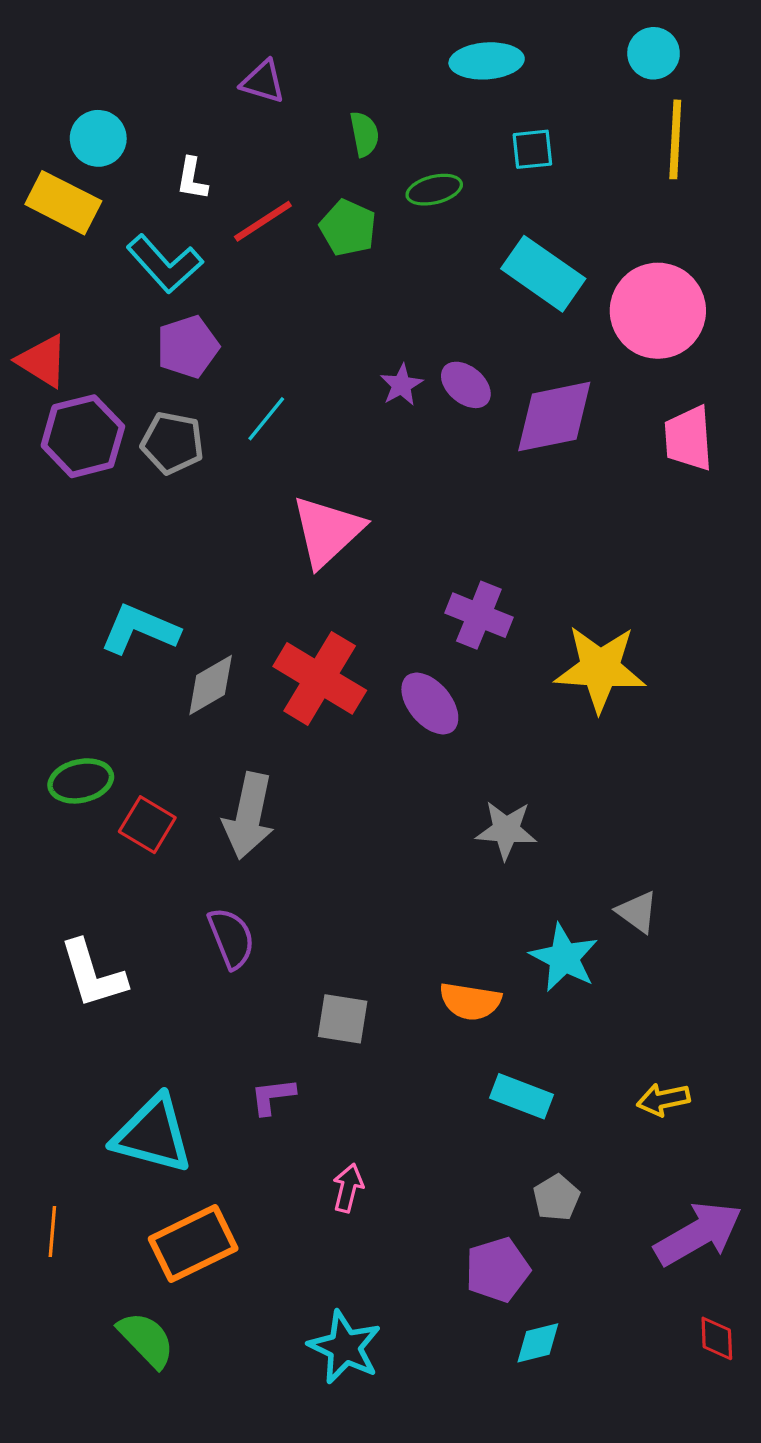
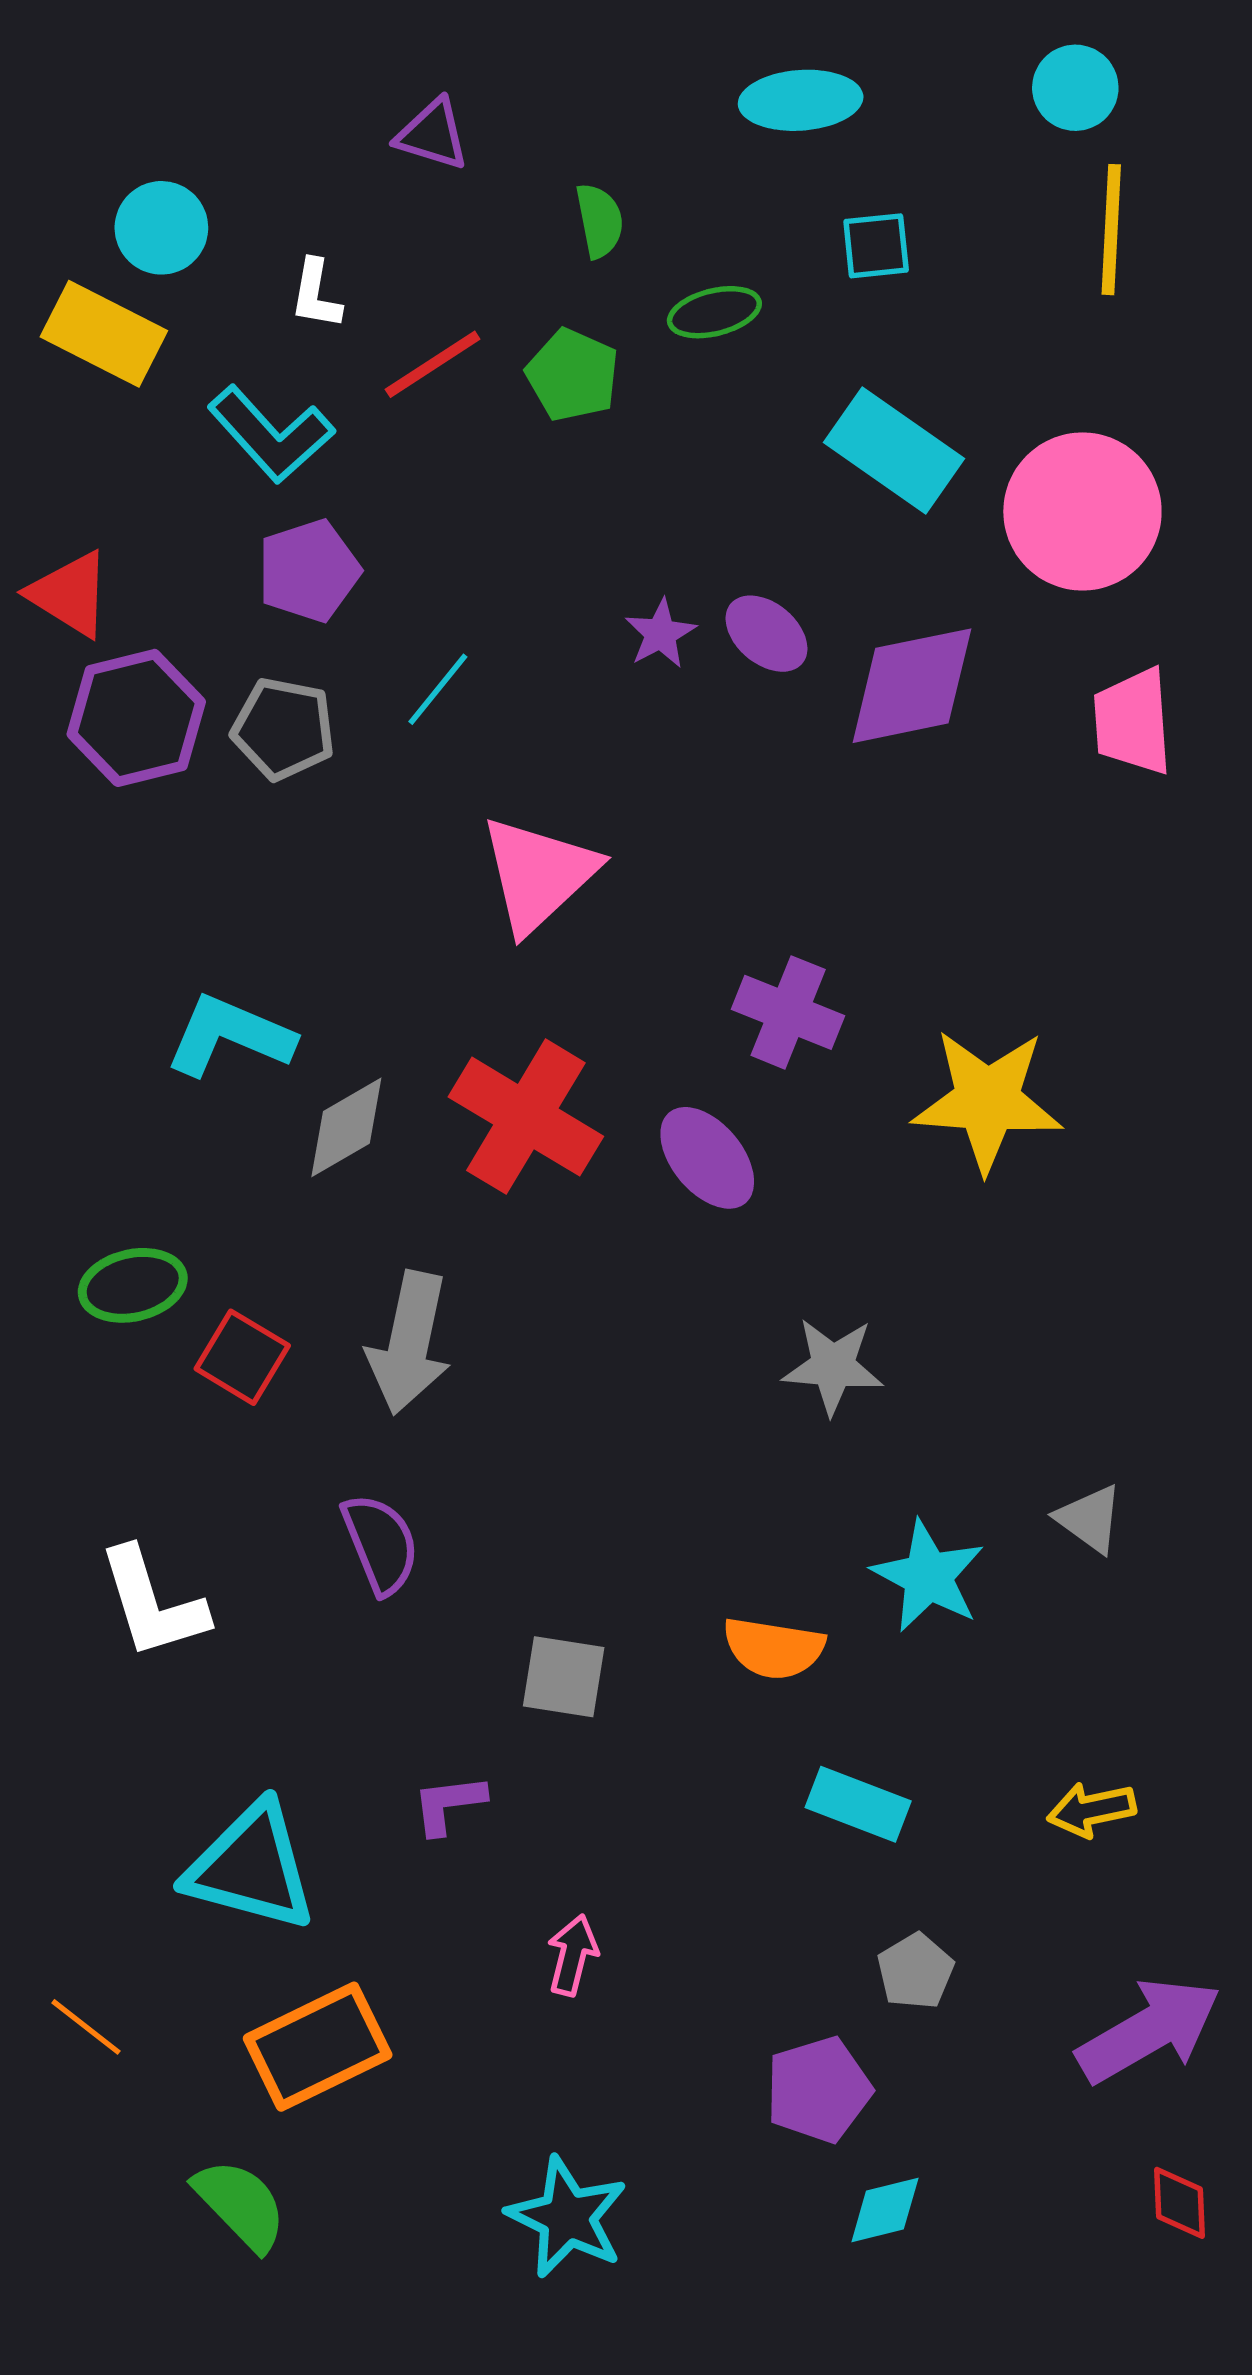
gray triangle: (637, 912) -> (1090, 1519), moved
orange line: (52, 1232) -> (86, 2027), turned -57

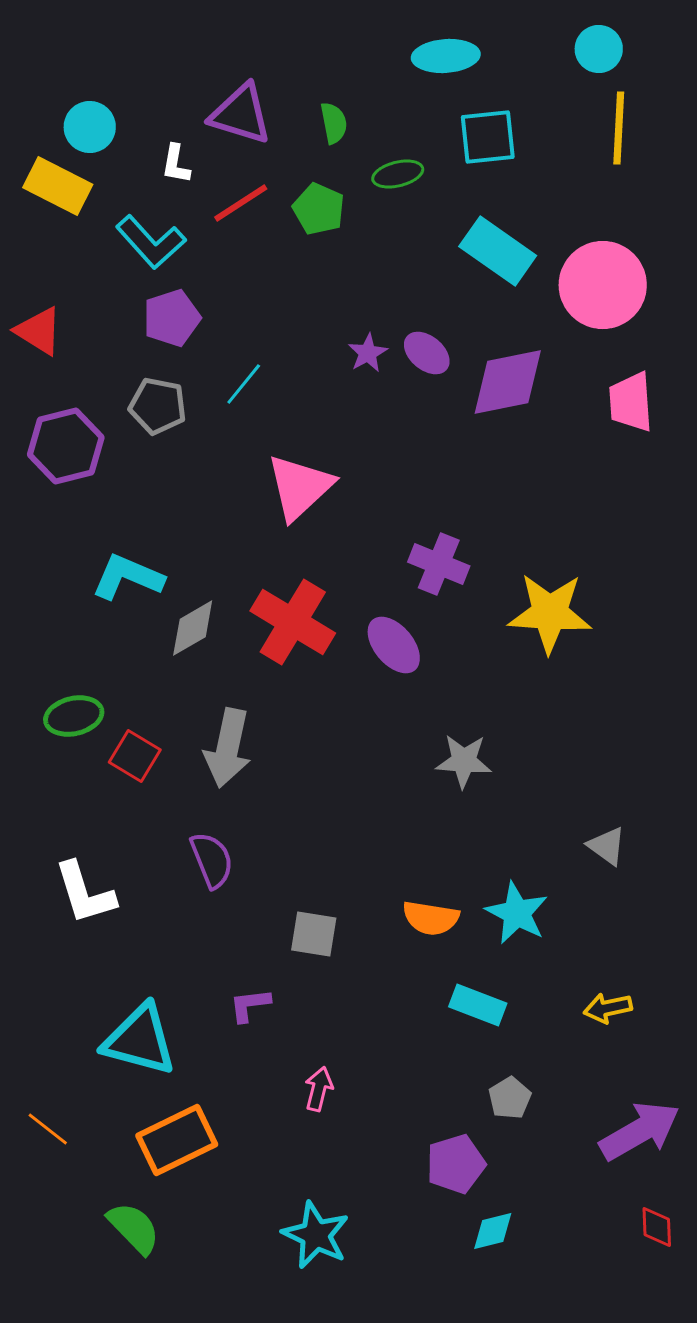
purple triangle: (433, 134) -> (241, 114), moved, size x1.5
cyan square: (876, 246) -> (488, 137), size x1.5
purple hexagon: (136, 718) -> (66, 446), moved
cyan star: (928, 1576) -> (517, 913), moved

